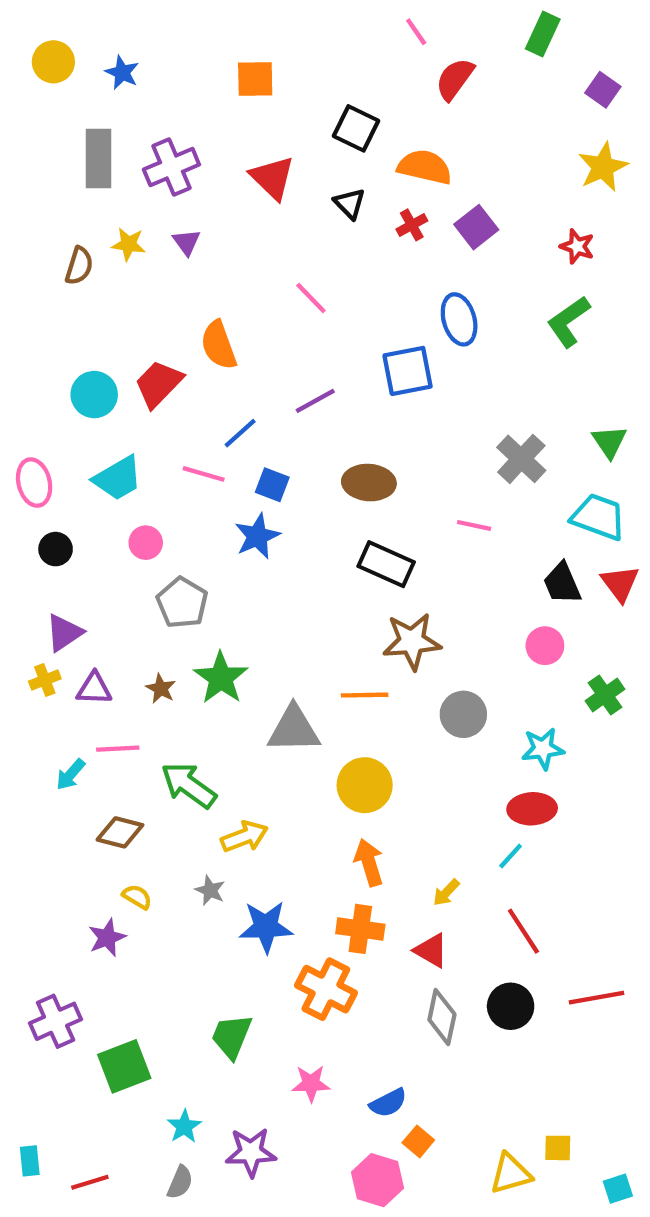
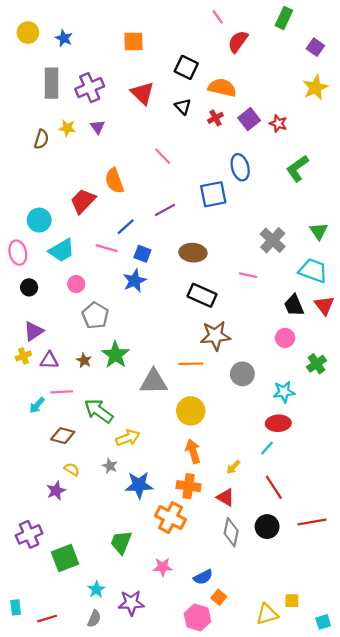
red star: (577, 246) -> (278, 123), moved
cyan circle: (94, 395) -> (39, 220), moved

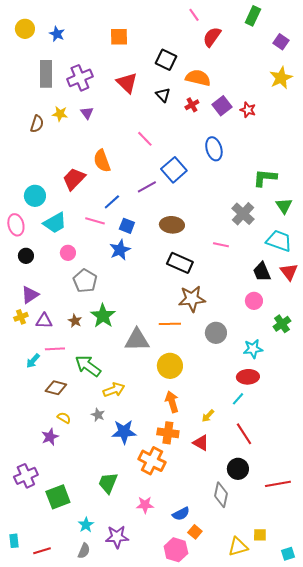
green L-shape: (297, 168) -> (265, 178), moved, turned 40
blue square: (213, 194) -> (174, 170), moved, turned -30
red line: (312, 522) -> (278, 484), moved
gray diamond: (231, 532) -> (221, 495), moved

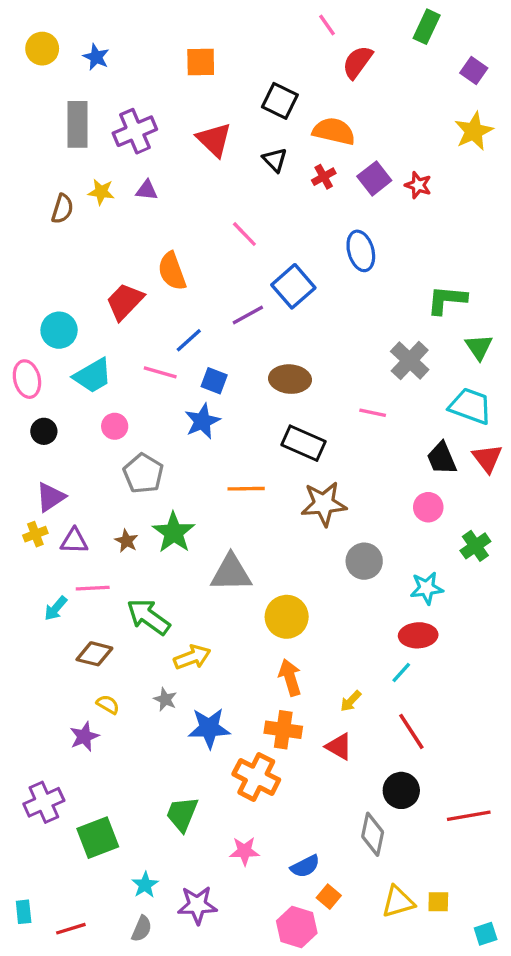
purple triangle: (87, 113) -> (147, 190), turned -48
orange line: (170, 324) -> (246, 489), moved
yellow triangle: (238, 547) -> (398, 902), moved

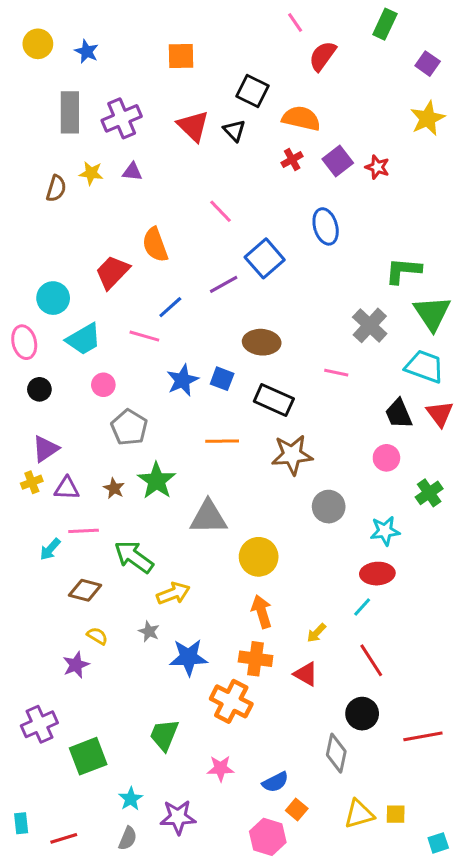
black triangle: (275, 160) -> (234, 131), moved
green triangle: (479, 347) -> (432, 313), size x1.5
blue square: (214, 381) -> (222, 379), moved

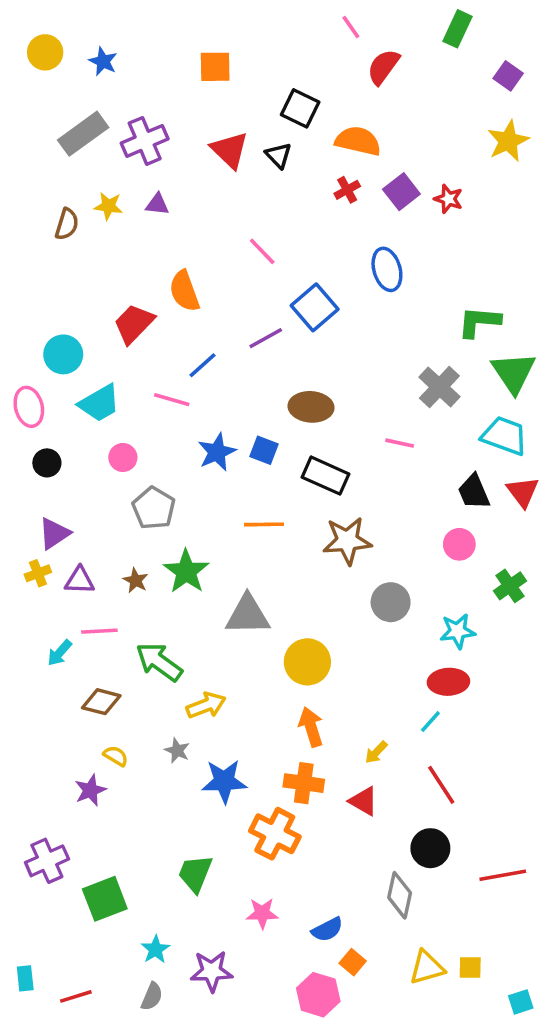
gray rectangle: (70, 112) -> (83, 134), turned 54

